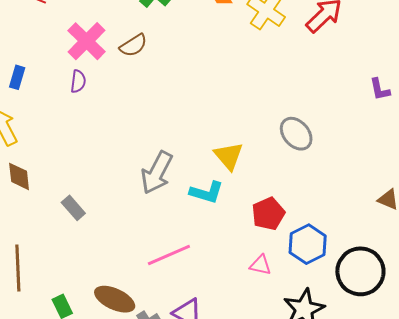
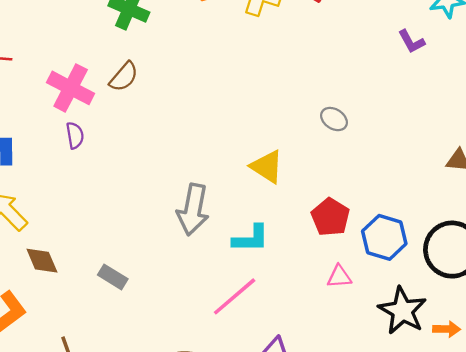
gray ellipse: (296, 134) -> (334, 119), size x0.7
cyan L-shape: (207, 192) -> (251, 239), moved

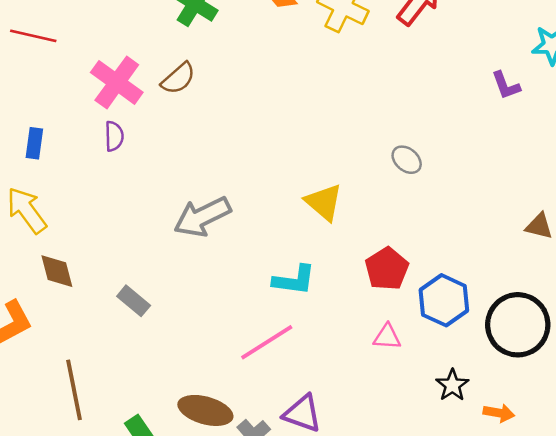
gray arrow: (193, 210) -> (202, 217), moved, turned 45
black star: (402, 311) -> (452, 385), size x0.6

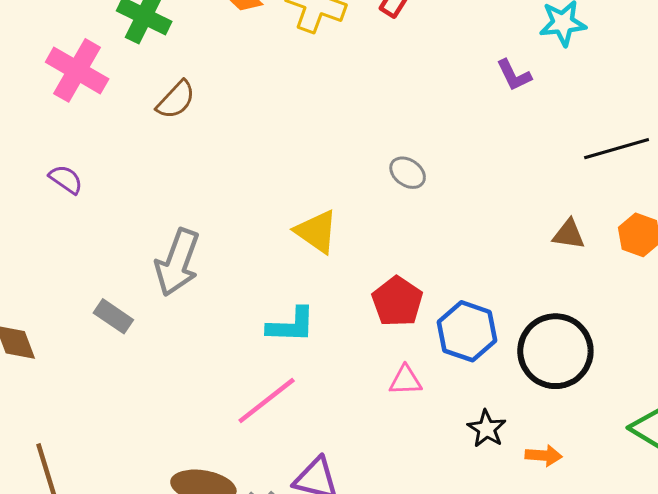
brown semicircle: (178, 78) -> (176, 100), moved
pink cross: (117, 82) -> (77, 70), moved
purple semicircle: (114, 136) -> (66, 179), turned -48
gray arrow: (202, 217) -> (177, 262), turned -38
gray rectangle: (134, 301) -> (113, 316), moved

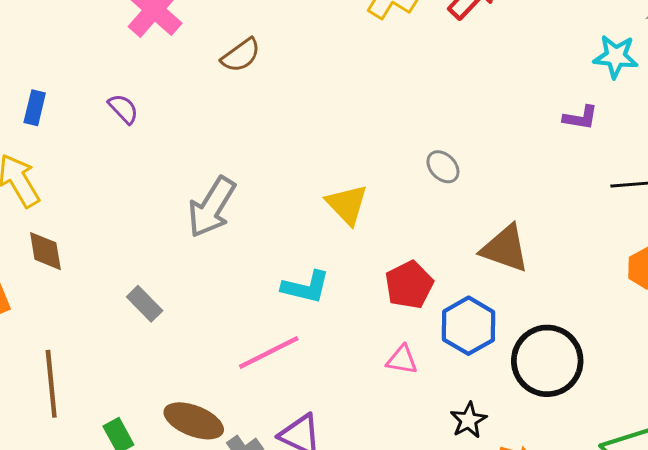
purple L-shape: (514, 75) -> (580, 118), moved, turned -66
brown triangle: (569, 234) -> (505, 249), moved, size x1.6
gray rectangle: (113, 316) -> (145, 304), moved

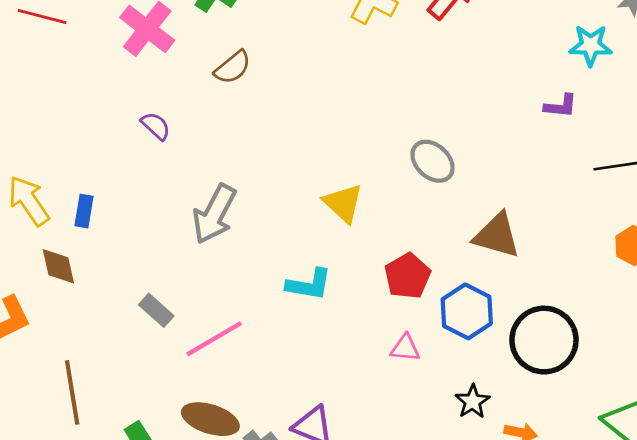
blue rectangle: (35, 108) -> (84, 211), moved
purple semicircle: (123, 109) -> (156, 126), moved
gray ellipse: (443, 167) -> (433, 161), size x1.4
pink line: (269, 353) -> (214, 339), moved

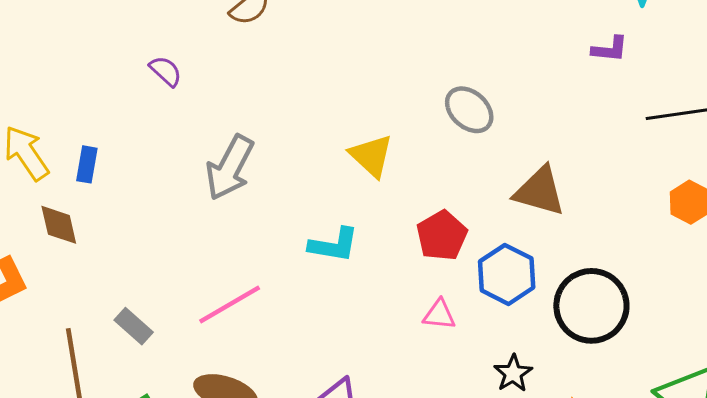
gray rectangle: (156, 310) -> (134, 326), moved

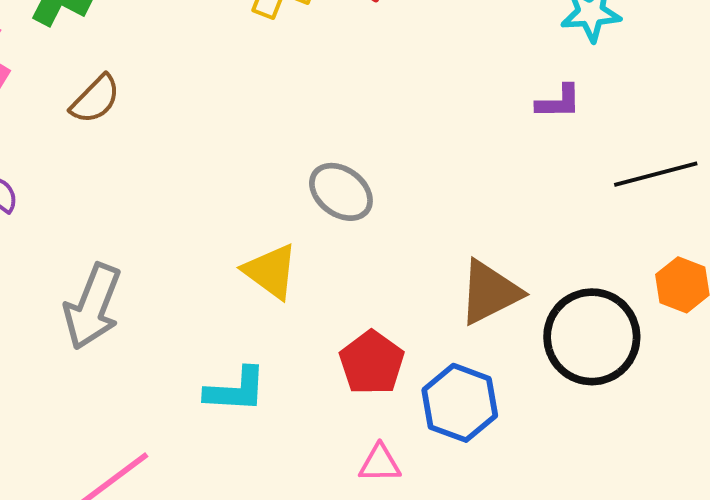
gray ellipse: (469, 110) -> (341, 192), moved
brown triangle: (540, 191) -> (490, 292), turned -36
black circle: (591, 306) -> (592, 337), moved

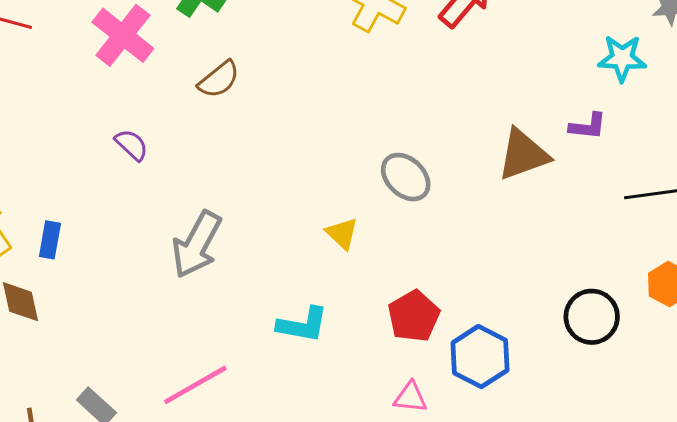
yellow triangle: (271, 271) -> (342, 233), size x0.7
brown triangle: (490, 292) -> (523, 155), moved
black circle: (592, 337) -> (592, 317), size x0.7

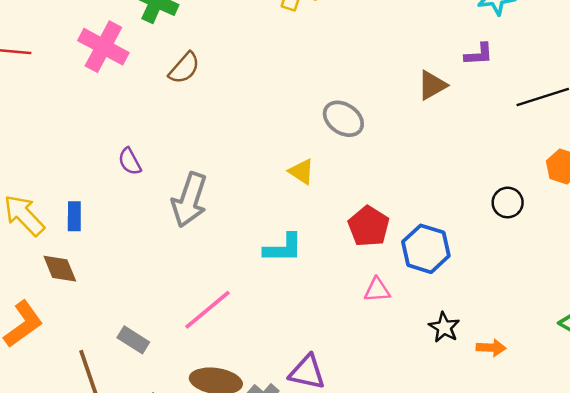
purple semicircle: (132, 145) -> (130, 161), moved, turned -152
brown triangle: (523, 155) -> (432, 85), size x0.7
black circle: (592, 317) -> (508, 203), size x0.7

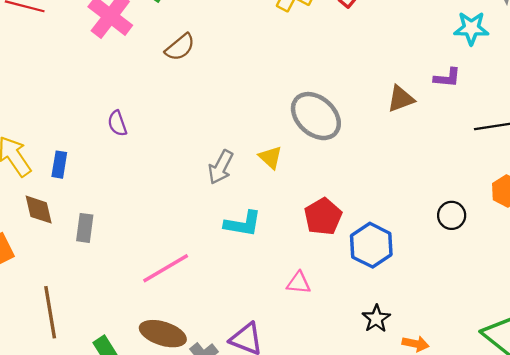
gray ellipse: (343, 119) -> (316, 116), size x1.4
gray arrow: (189, 200) -> (221, 167), moved, size x0.7
pink triangle: (377, 290) -> (299, 283), moved
gray rectangle: (133, 340) -> (85, 228), moved, turned 56

